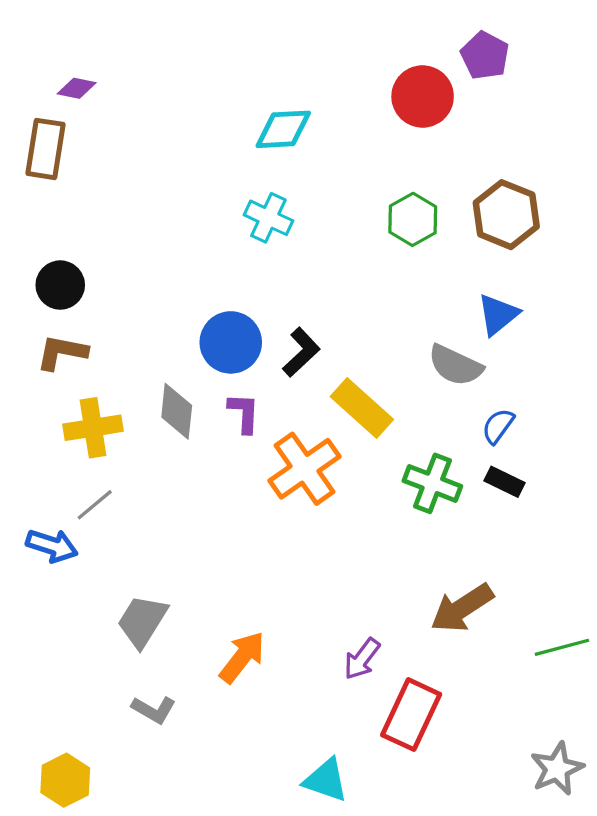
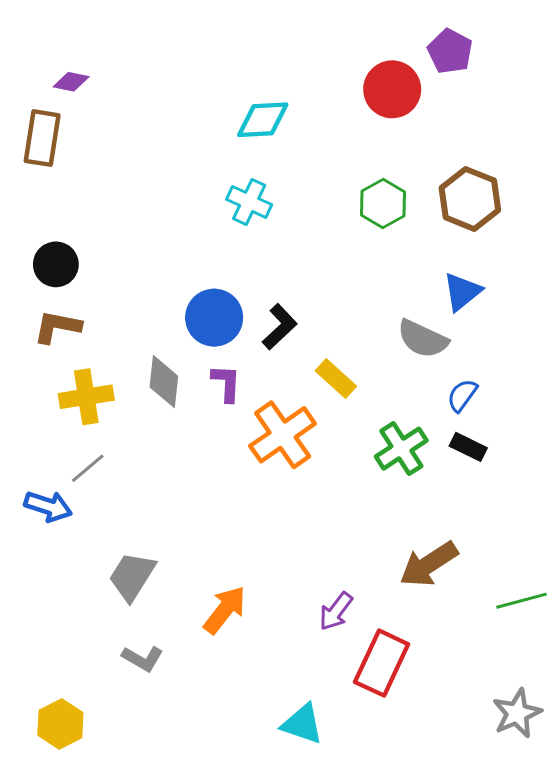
yellow rectangle: (362, 408) -> (336, 378), size x0.7
green cross: (432, 483) -> (401, 449), turned 36

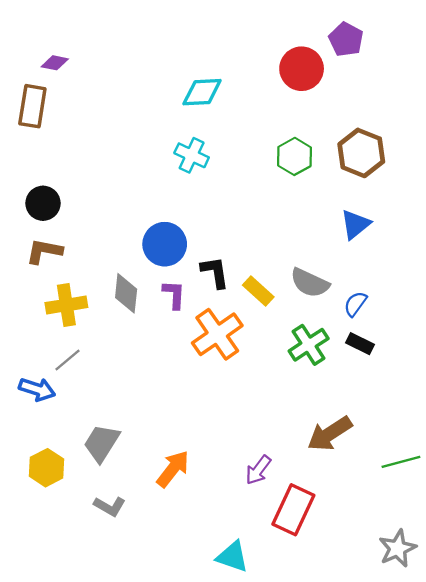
black L-shape: (280, 327) -> (215, 272), moved, turned -56
gray semicircle: (423, 339) -> (310, 283), moved
yellow hexagon: (60, 724) -> (46, 468), moved

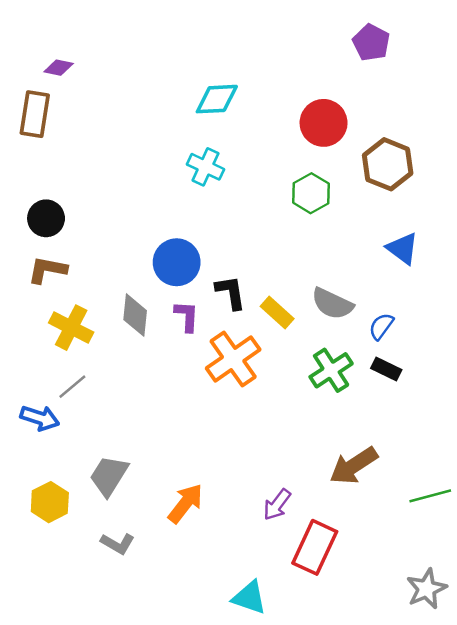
red circle: (302, 69) -> (324, 123), moved
green hexagon: (295, 156) -> (311, 193), moved
blue triangle: (355, 224) -> (403, 248), moved, turned -44
yellow cross: (66, 305) -> (71, 328), turned 36

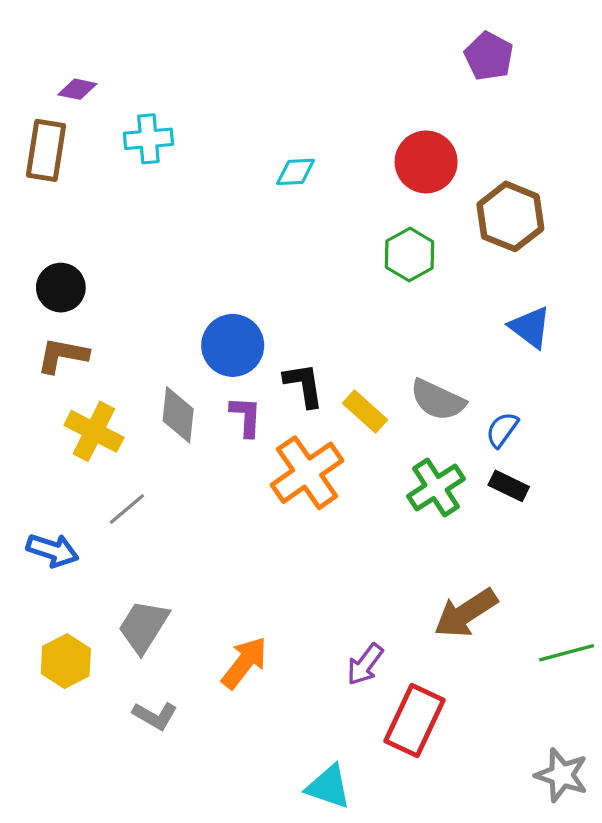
cyan diamond: (217, 99) -> (296, 172), moved, size x0.7
cyan cross: (205, 167) -> (148, 139), moved, turned -30
gray line: (72, 387) -> (127, 509), moved
gray star: (426, 589) -> (562, 775), turned -30

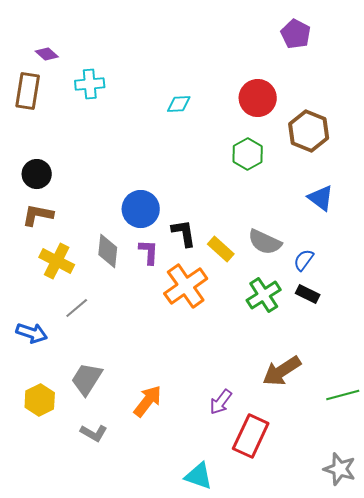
purple diamond: (77, 89) -> (47, 54), turned 30

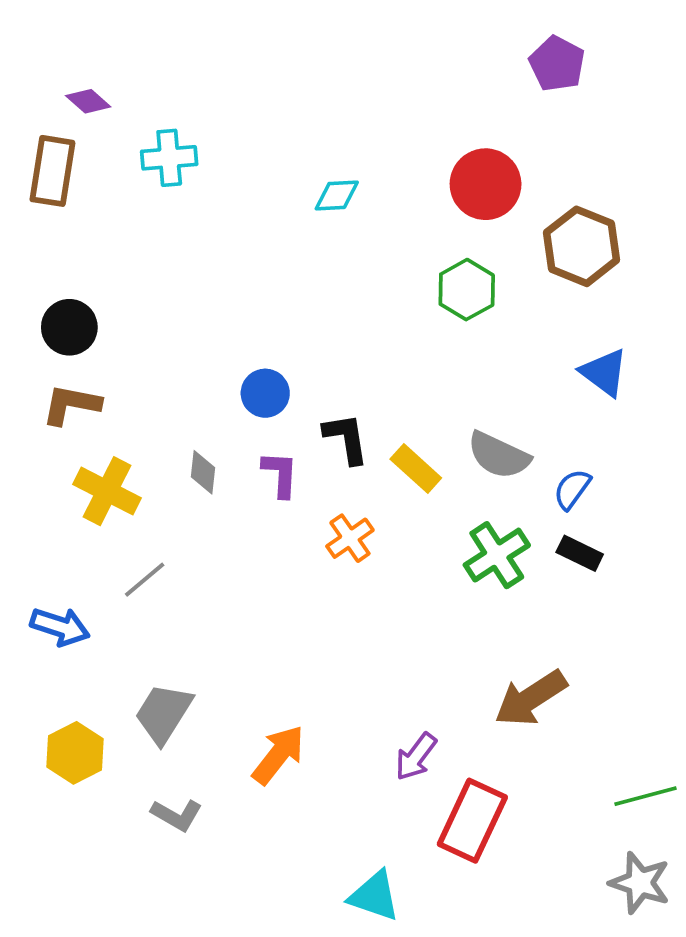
blue circle: (141, 209) -> (265, 393), size x0.7
gray diamond: (108, 251) -> (203, 472), size x0.7
orange cross: (186, 286) -> (350, 538), size x0.6
green line: (343, 395) -> (646, 796), moved

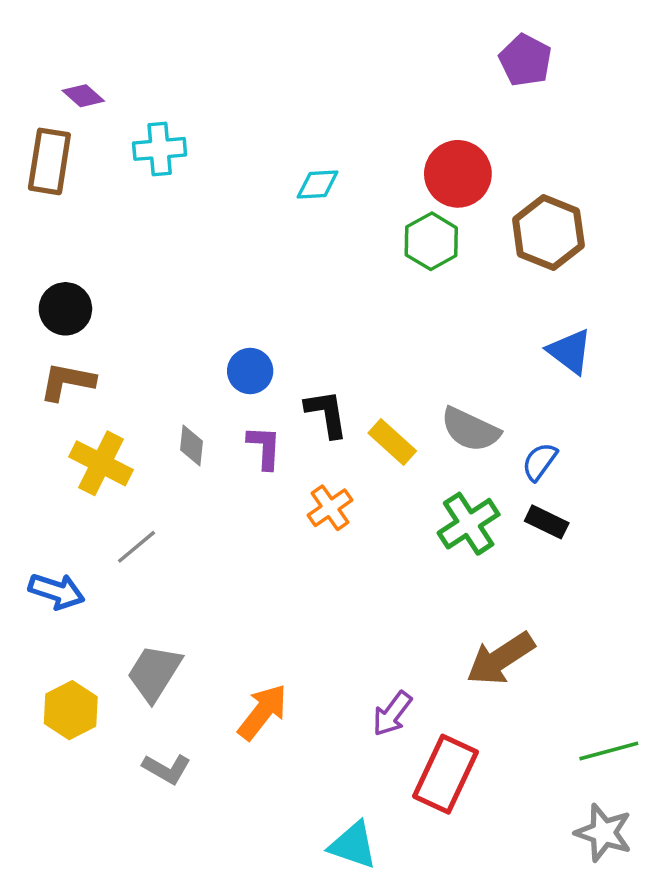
green hexagon: (467, 290) -> (431, 241), moved

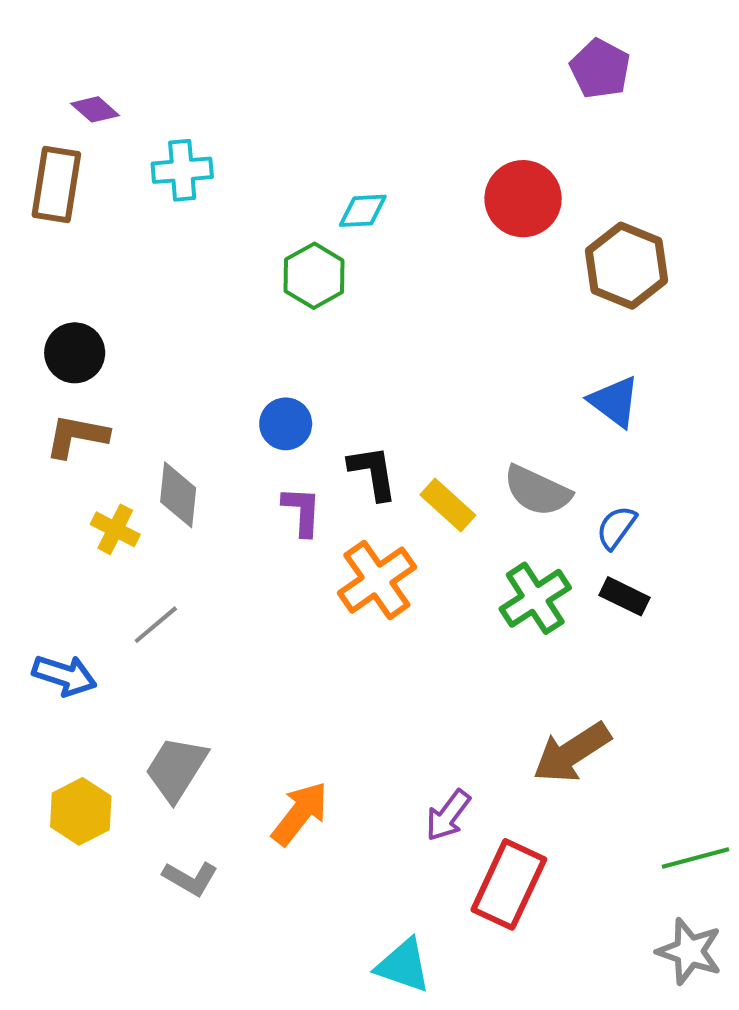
green hexagon: (431, 241) -> (314, 276), moved
blue triangle: (570, 351) -> (614, 402), moved
gray diamond: (192, 446) -> (178, 495), moved, size x1.4
yellow cross: (101, 463) -> (115, 529), size x0.7
orange cross: (330, 508) -> (377, 580), size x1.5

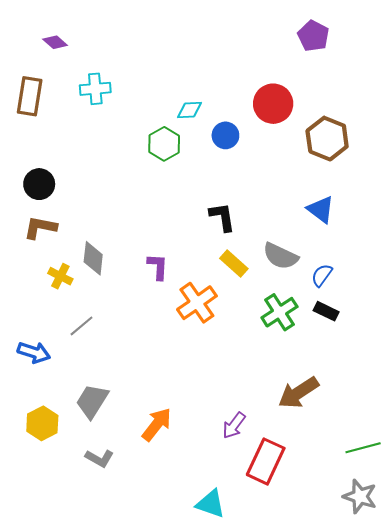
purple diamond: (95, 109) -> (55, 42), moved
blue circle: (286, 424) -> (225, 135), moved
black L-shape: (373, 473) -> (222, 217), moved

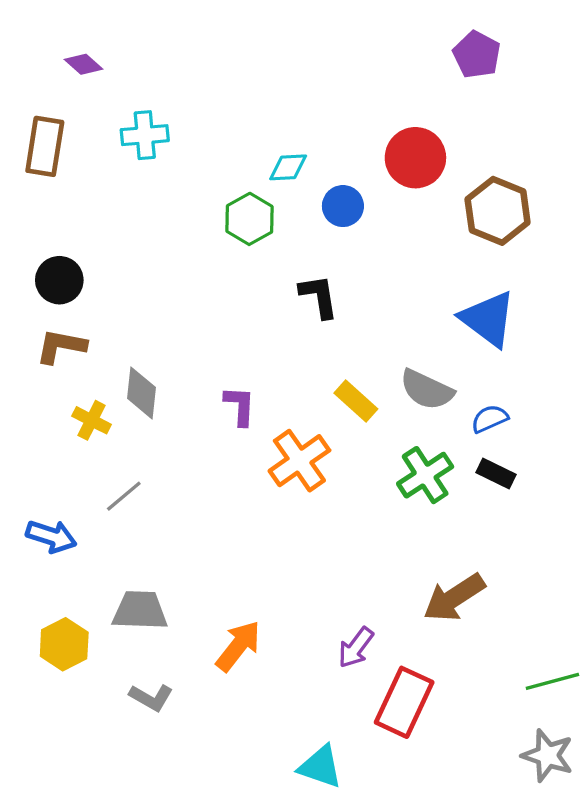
blue triangle: (321, 210) -> (488, 319), size x1.4
black L-shape: (222, 217) -> (319, 296), moved
blue semicircle: (322, 275) -> (490, 419), turned 30
gray trapezoid: (92, 401) -> (140, 610), turned 60

